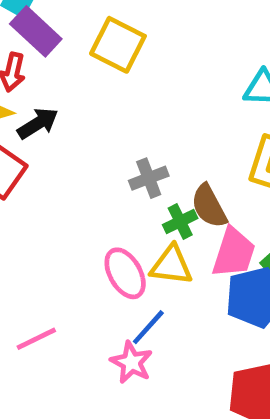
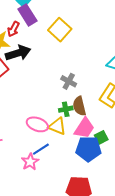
black arrow: (38, 123) -> (18, 53), size x1.4
gray cross: (149, 178) -> (69, 81), moved, turned 35
pink ellipse: (125, 273) -> (37, 124), turned -55

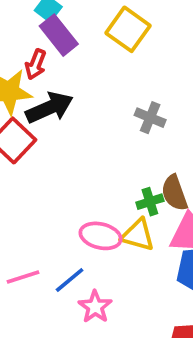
yellow square: (60, 30) -> (128, 29), moved
gray cross: (69, 81) -> (150, 118), moved
blue line: (41, 149) -> (70, 280), moved

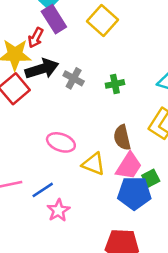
gray cross: (150, 118) -> (74, 78), moved
green cross: (150, 202) -> (115, 84), moved
pink ellipse: (101, 236) -> (61, 142), moved

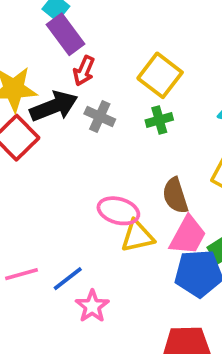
yellow square: (102, 20) -> (160, 75), moved
red arrow: (36, 38) -> (84, 71), moved
pink ellipse: (61, 142) -> (118, 211), moved
yellow triangle: (94, 164) -> (137, 236), turned -30

